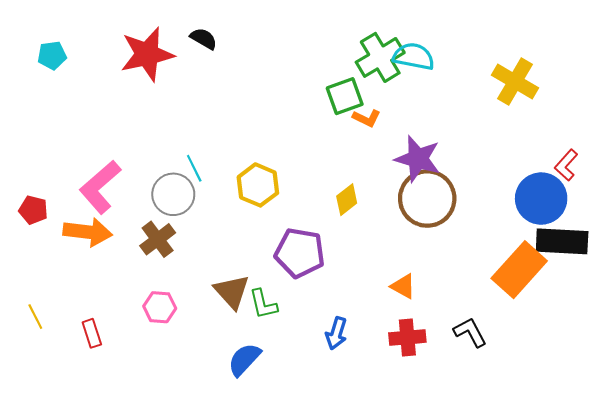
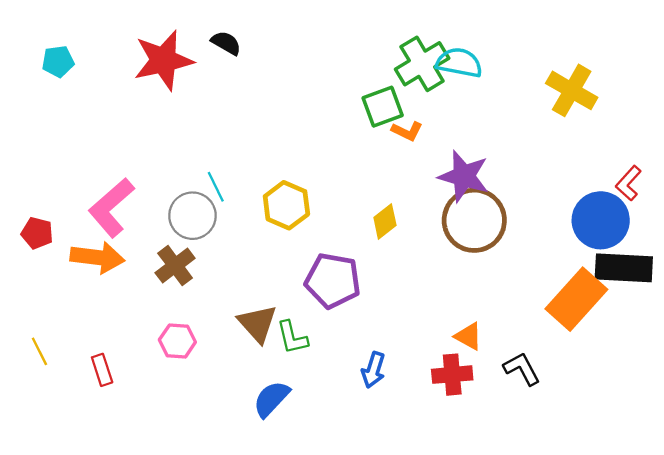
orange triangle: (403, 286) -> (468, 336), moved

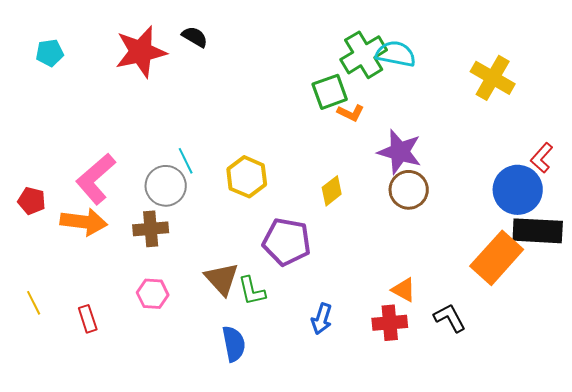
brown circle: (474, 220) -> (409, 190), size x0.7
brown cross: (175, 266) -> (151, 229), turned 32
blue semicircle: (271, 399) -> (234, 344), turned 126

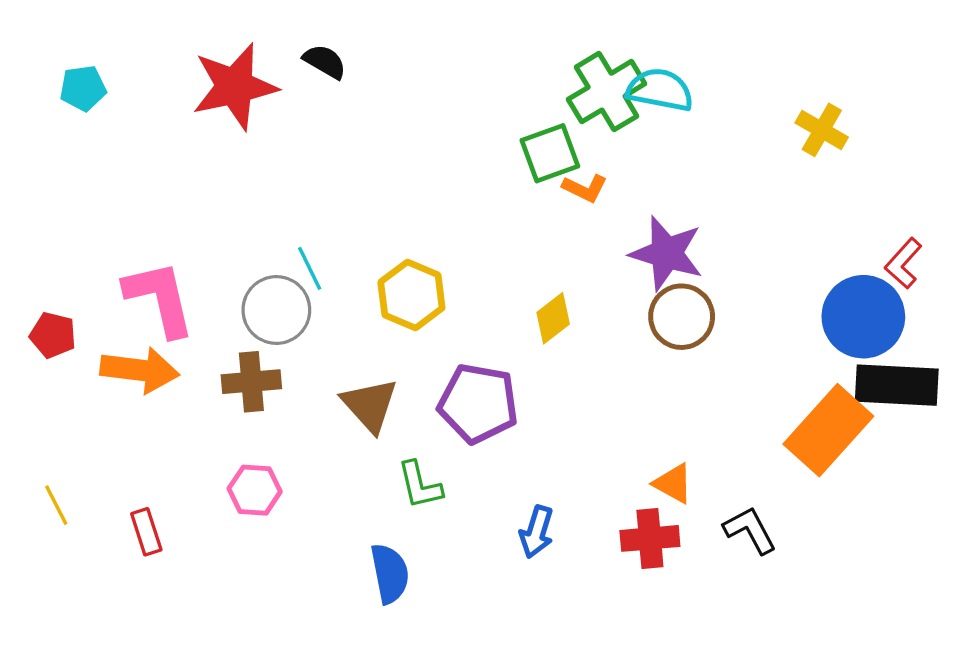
yellow cross: (493, 78) -> (822, 130), size x0.7
pink L-shape: (96, 179) -> (160, 298), turned 118
brown triangle: (222, 279) -> (370, 405), moved

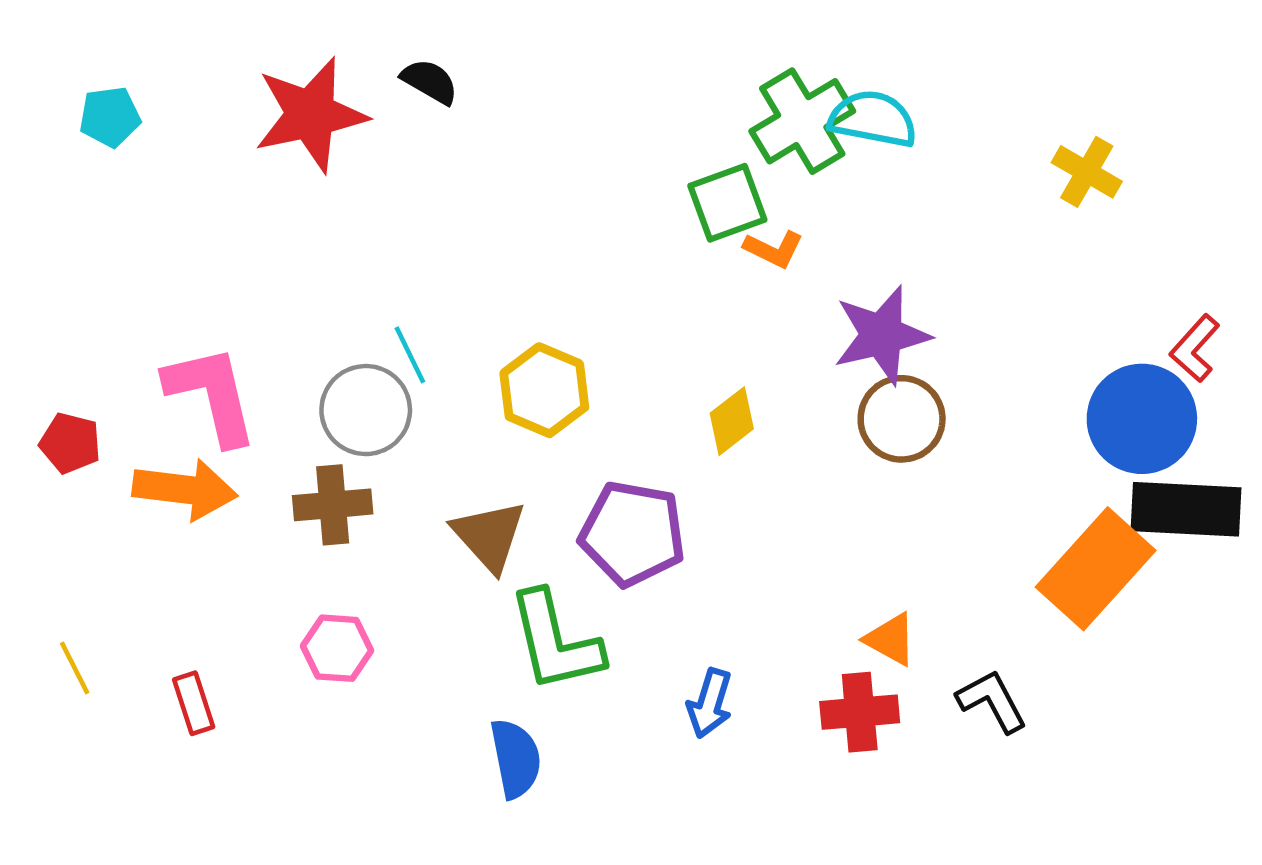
purple star: (667, 253) -> (882, 335), turned -30
green L-shape: (420, 485) -> (555, 642), size x1.6

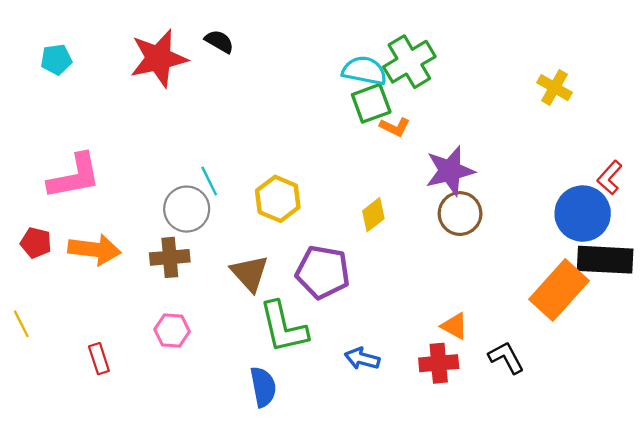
cyan semicircle: (873, 119) -> (364, 71), moved
pink L-shape: (211, 395) -> (74, 176), moved, turned 92
red pentagon: (70, 443) -> (36, 243), moved
yellow line: (75, 668) -> (21, 324), moved
blue arrow: (710, 703) -> (362, 359), turned 88

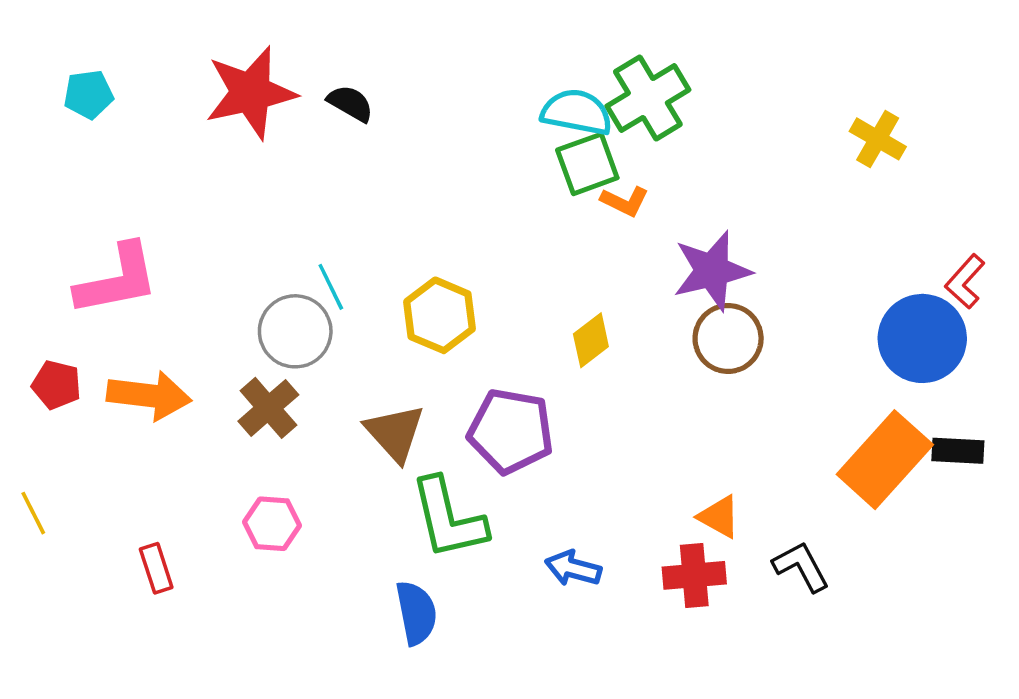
black semicircle: (219, 41) -> (350, 103), moved
brown cross: (170, 257) -> (268, 408), turned -36
black rectangle: (605, 260) -> (958, 451), moved, size x0.6

